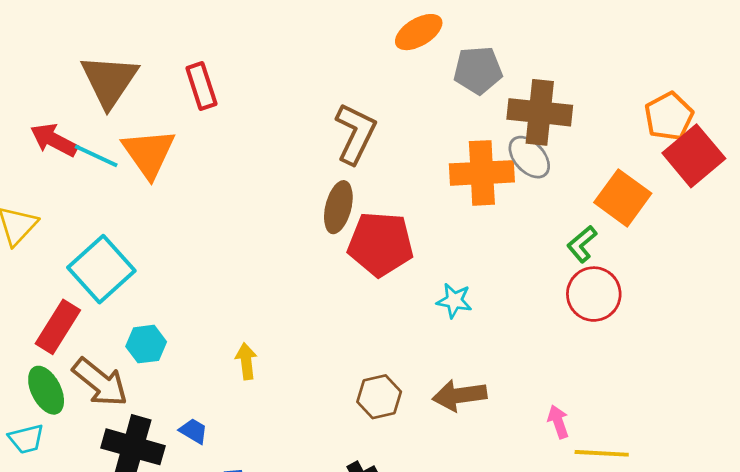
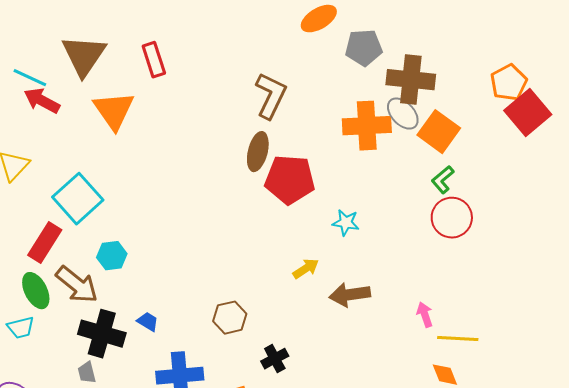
cyan line: (96, 156) -> (30, 78), moved
orange square: (623, 198) -> (439, 132), moved
yellow arrow: (246, 361) -> (306, 269), moved, turned 64
brown hexagon: (379, 397) -> (230, 318), moved

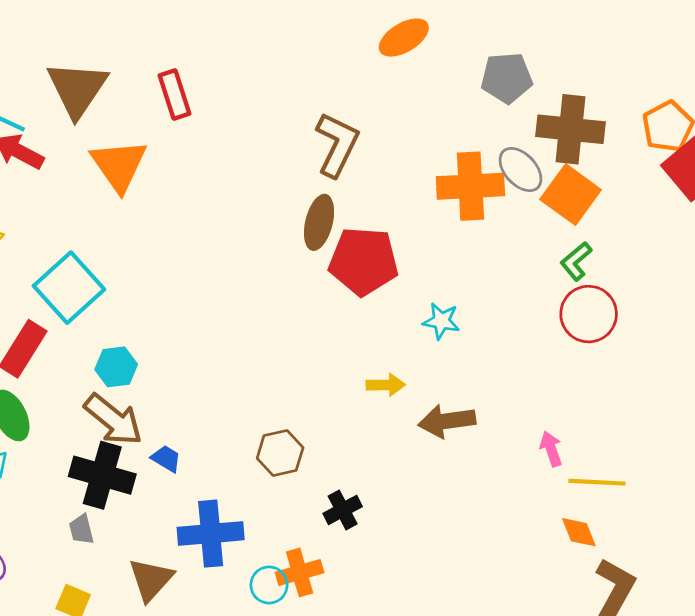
gray pentagon: (364, 48) -> (507, 78), moved
brown cross: (411, 80) -> (571, 129), moved
yellow arrow: (306, 269) -> (386, 385), turned 32
brown arrow: (77, 285) -> (113, 420), moved

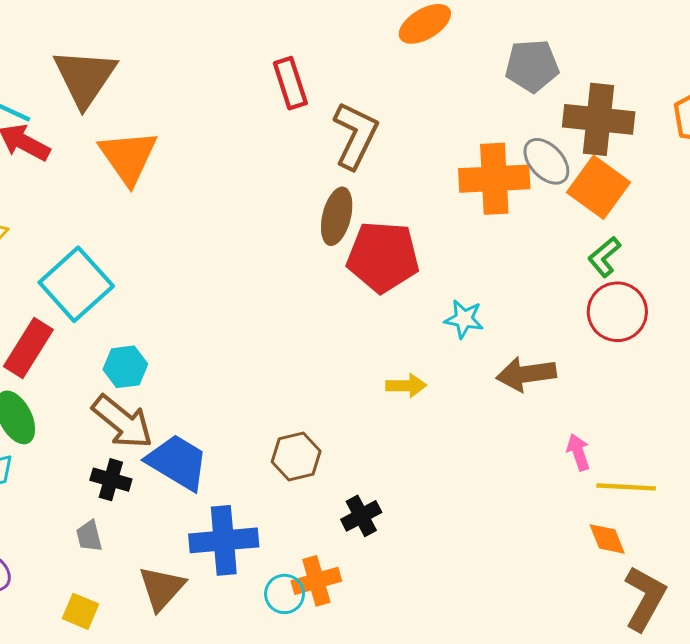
red rectangle: (175, 94) -> (290, 83), moved
brown arrow: (447, 421) -> (526, 374), moved
blue trapezoid: (166, 459) -> (177, 462), size x2.0
black cross: (102, 475) -> (111, 480), size x0.6

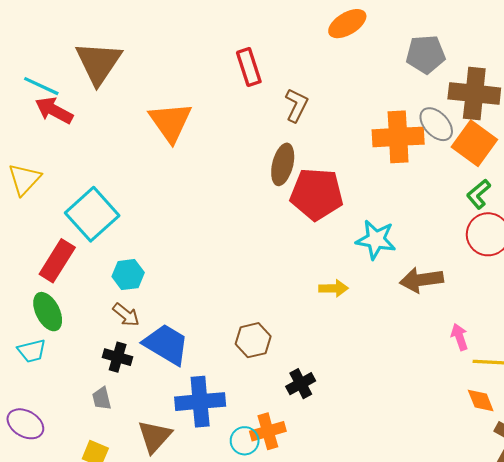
brown L-shape: (355, 135) -> (296, 105), size x0.7
orange triangle: (128, 157) -> (170, 122), moved
cyan star: (464, 319) -> (376, 240), size x1.4
brown arrow: (122, 422) -> (126, 315), size x0.6

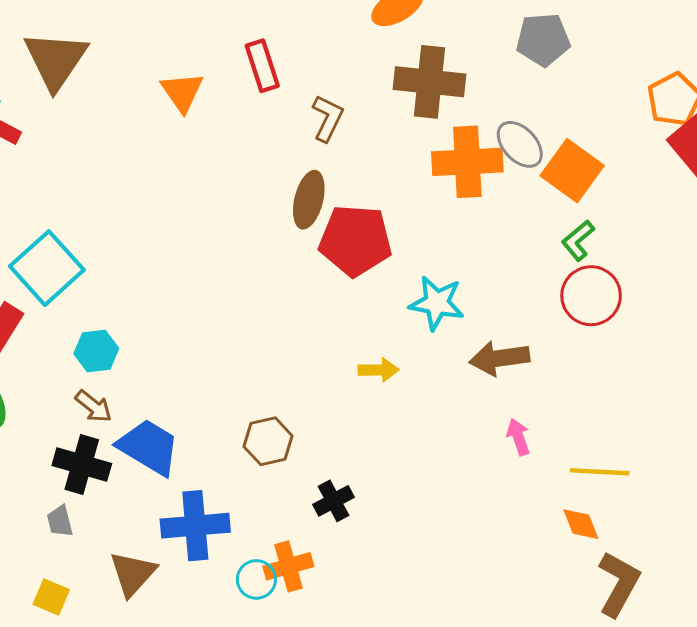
gray pentagon: (426, 54) -> (543, 40), moved
brown cross: (474, 93) -> (430, 82), moved
orange triangle: (170, 122) -> (182, 92), moved, size x0.7
pink arrow: (460, 337) -> (518, 437), moved
black cross: (118, 357) -> (82, 464), size x1.4

